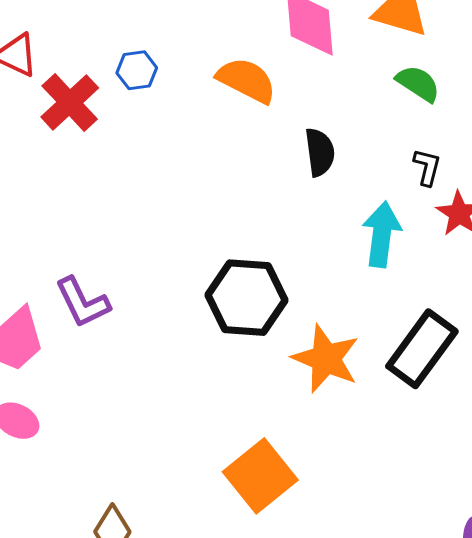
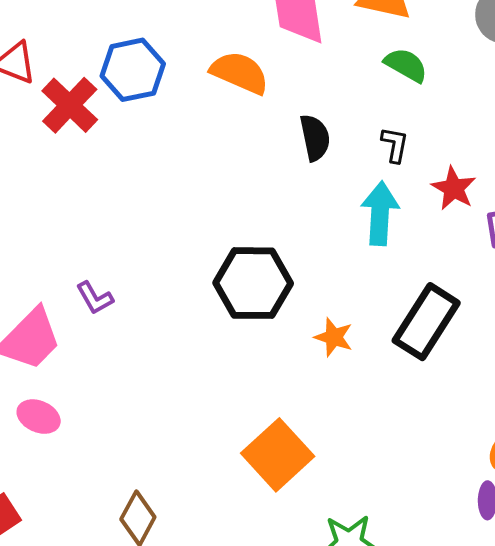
blue hexagon: (137, 70) -> (133, 70), size x1.6
black L-shape: (427, 167) -> (395, 145), moved
purple L-shape: (83, 302) -> (95, 298), size x0.7
orange star: (326, 359) -> (334, 337), size x0.6

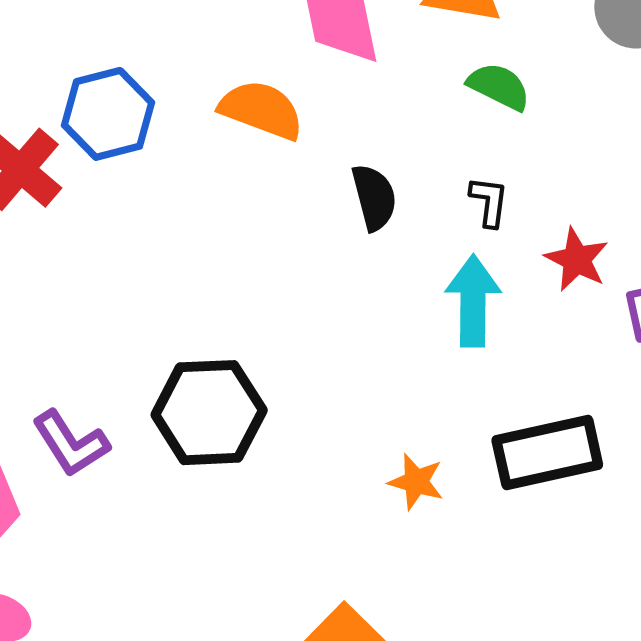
black hexagon: (253, 283) -> (209, 413), moved
purple L-shape: (95, 298) -> (71, 443), size x1.4
black rectangle: (426, 322) -> (547, 452), turned 48

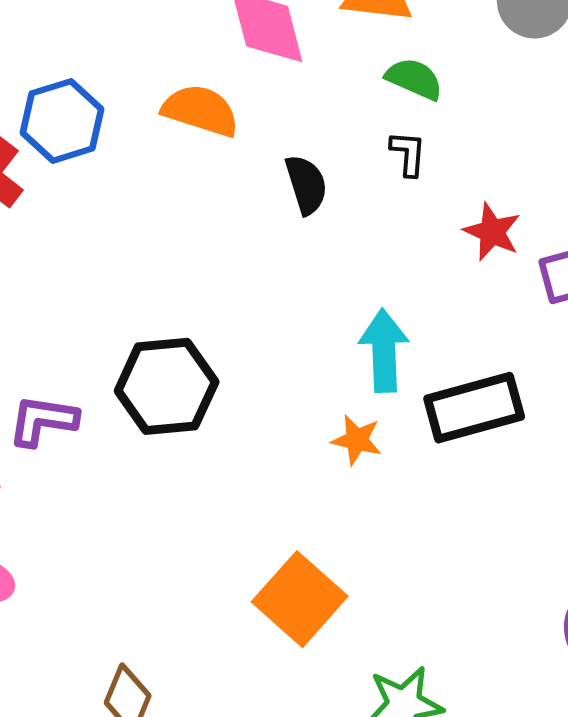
black L-shape: (489, 202) -> (408, 154), moved
cyan arrow: (473, 301) -> (384, 351), moved
purple L-shape: (71, 443) -> (43, 421), turned 134

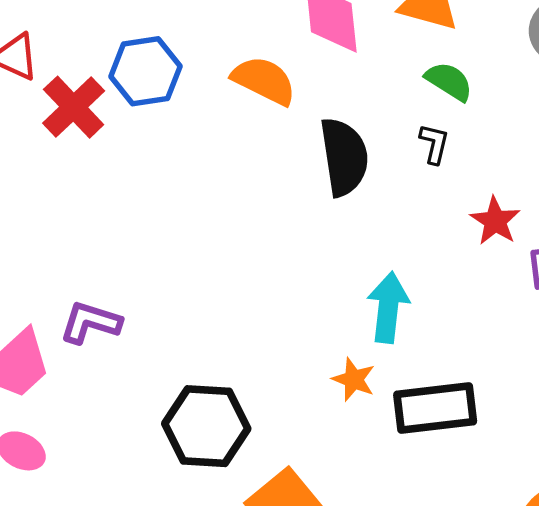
black semicircle: (306, 185) -> (344, 157), size x1.5
black hexagon: (167, 386) -> (206, 426), moved
black rectangle: (474, 408) -> (435, 408), moved

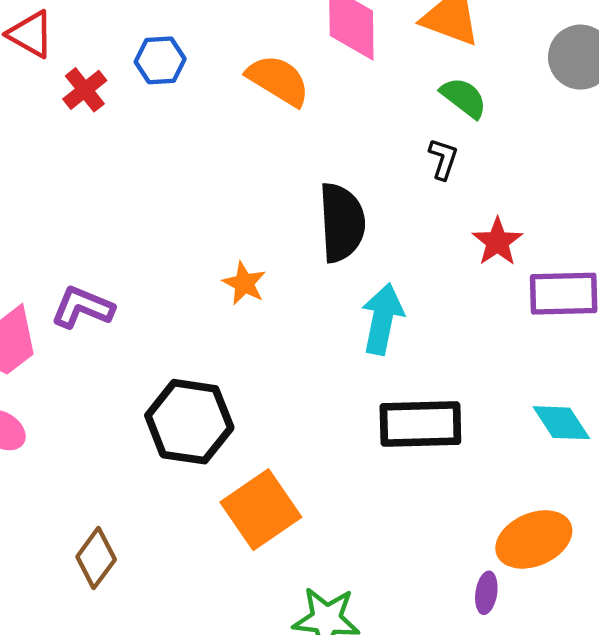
blue hexagon: (145, 71) -> (160, 60), size x0.7
red cross: (74, 107) -> (85, 90), size x0.7
black semicircle: (344, 157) -> (342, 222), moved
orange star: (354, 379) -> (244, 283), moved

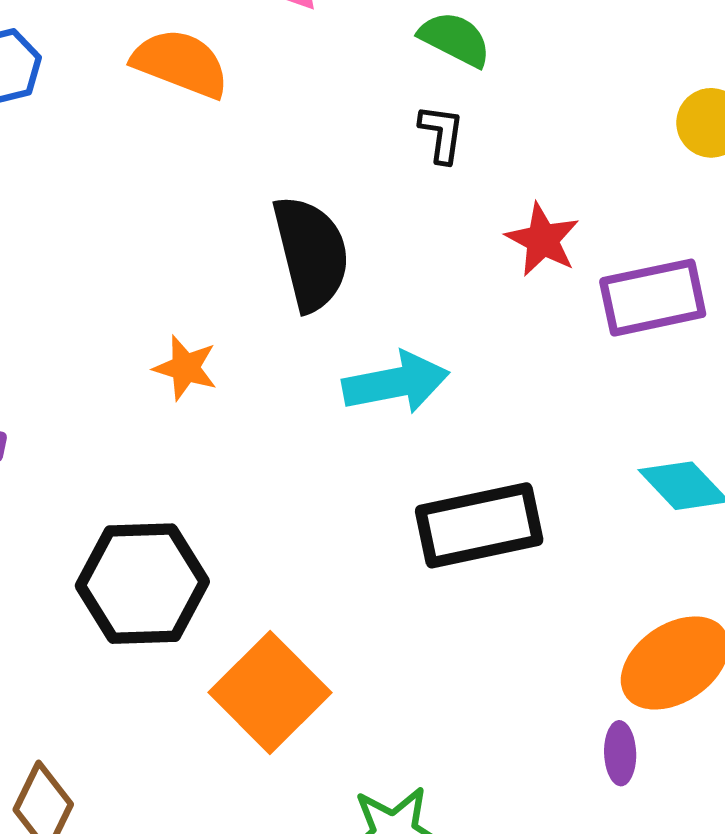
cyan arrow: (382, 319) -> (396, 383), turned 78

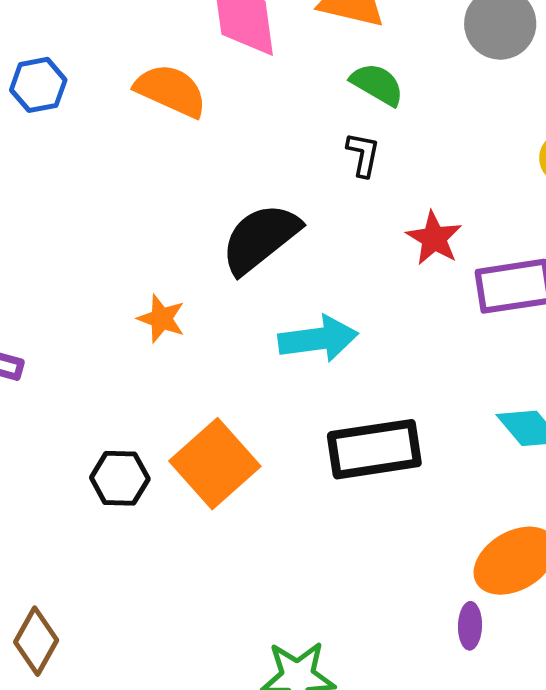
black semicircle: (311, 253) -> (260, 238), turned -118
black hexagon: (142, 584) -> (120, 478), size x0.6
orange square: (270, 693) -> (215, 464), moved

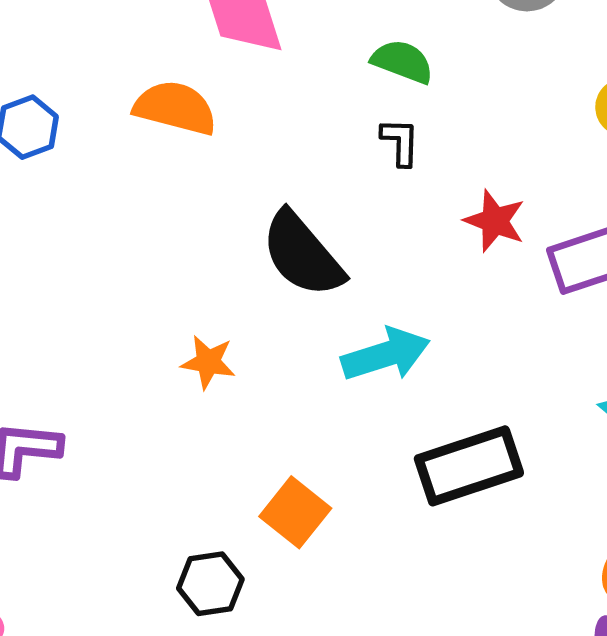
black semicircle: (260, 238) -> (302, 254), turned -82
orange square: (215, 464) -> (295, 512), size x0.7
black hexagon: (120, 478) -> (210, 584), moved

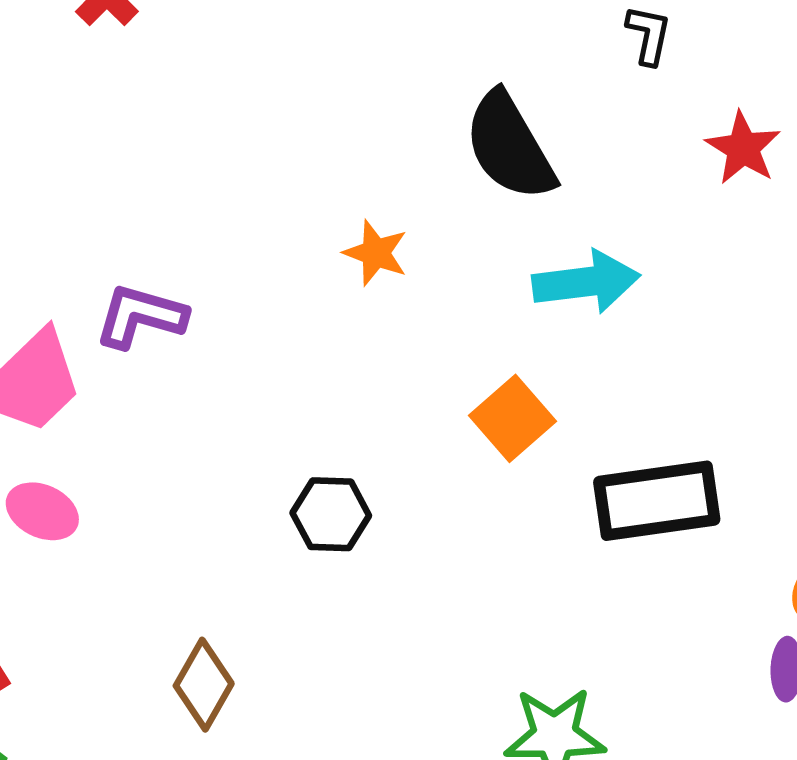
black rectangle: (469, 466) -> (657, 501), moved
orange square: (295, 512) -> (512, 418), moved

